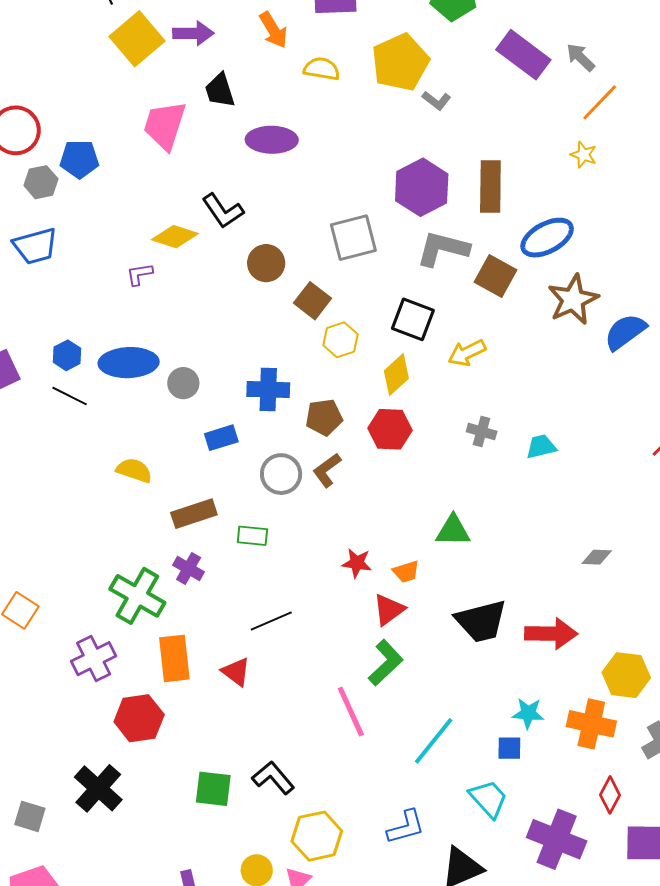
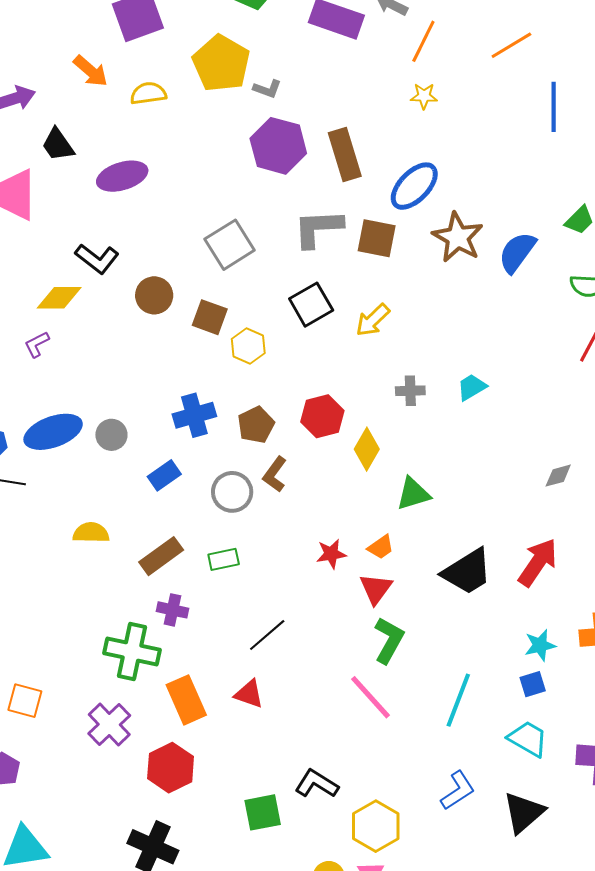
purple hexagon: (422, 187) -> (278, 146), moved
black square: (413, 319) -> (311, 305), turned -33
yellow diamond: (396, 375) -> (367, 449), moved
red arrow: (551, 634) -> (538, 562), turned -39

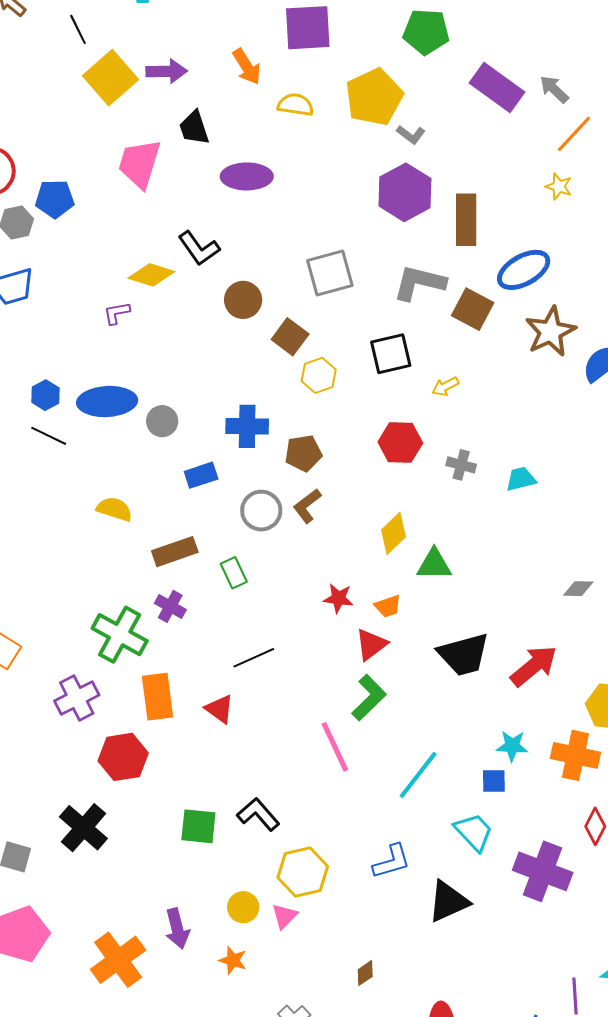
yellow arrow: (373, 320) -> (445, 386), size x0.7
red hexagon: (322, 416) -> (400, 443), moved
yellow diamond: (367, 449) -> (393, 533), moved
green rectangle: (224, 559) -> (234, 573), turned 60

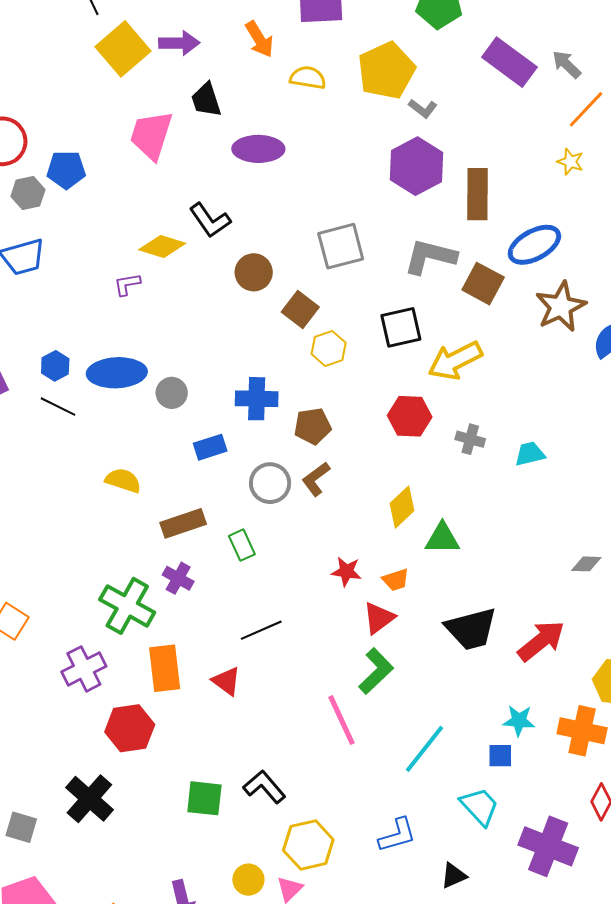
yellow arrow: (445, 386) -> (455, 361), size x2.0
black triangle: (448, 901) -> (454, 876), size x0.6

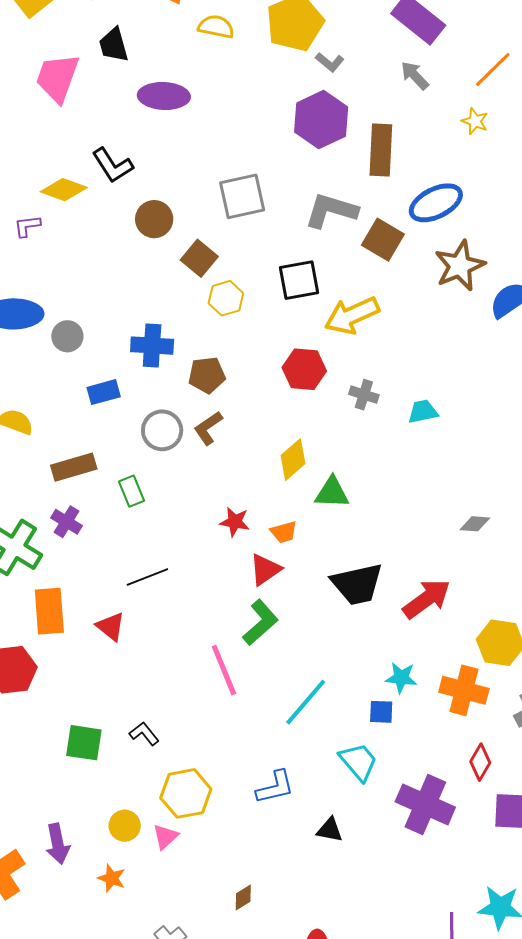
gray arrow: (567, 64) -> (415, 76), moved
black L-shape: (264, 787) -> (144, 734), size x0.7
black triangle: (454, 876) -> (330, 830), turned 32

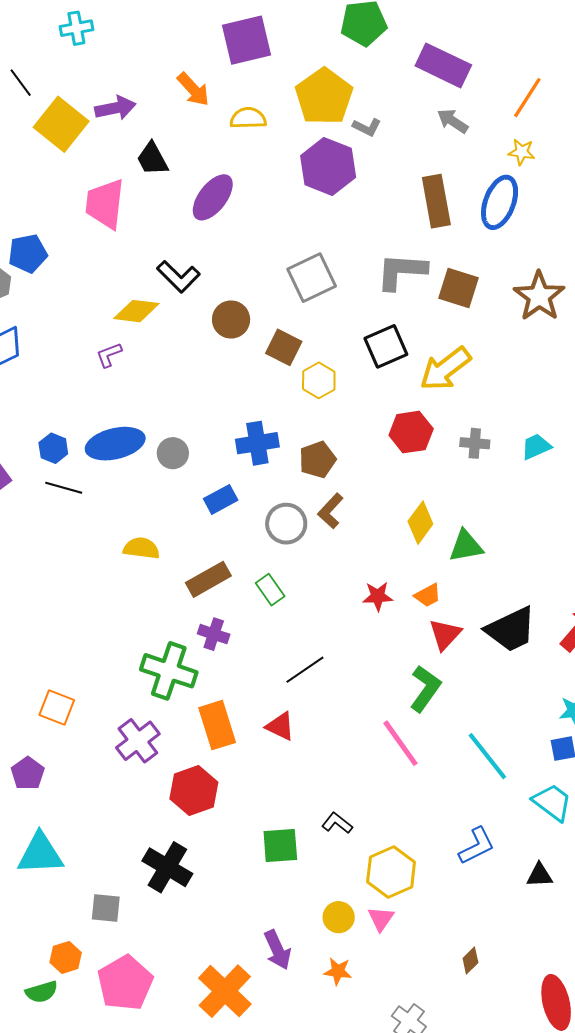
purple ellipse: (164, 96) -> (213, 197), turned -42
purple hexagon: (321, 120) -> (328, 166), moved
blue ellipse: (436, 203) -> (500, 202), moved, turned -30
red triangle: (265, 570) -> (445, 634), moved
cyan line: (306, 702) -> (487, 756), turned -66

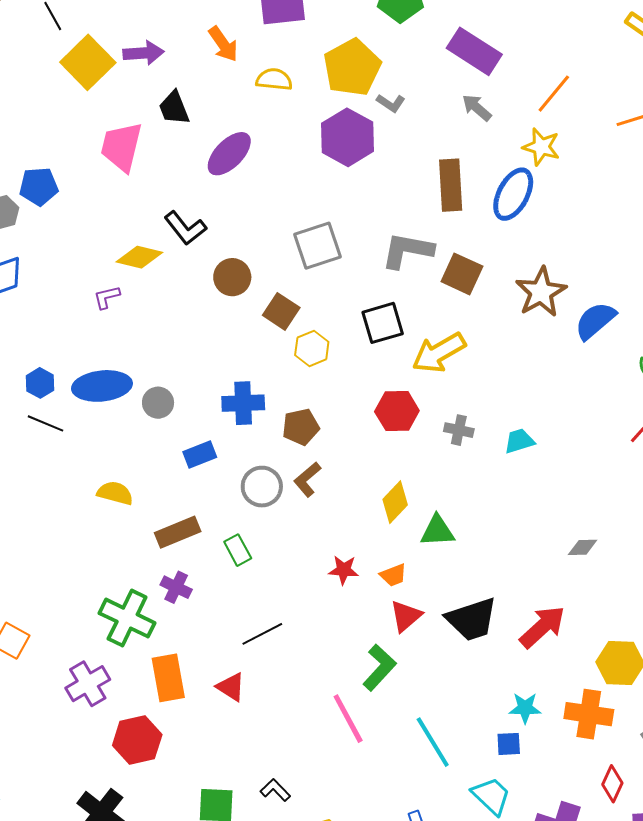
yellow star: (522, 152) -> (541, 147), size x1.4

